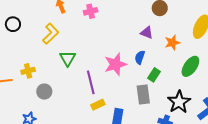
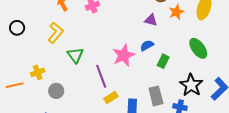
orange star: (172, 43) -> (176, 12), moved
blue semicircle: (140, 57) -> (147, 45), turned 48
green ellipse: (190, 66) -> (198, 48), turned -65
gray rectangle: (143, 94) -> (156, 96), moved

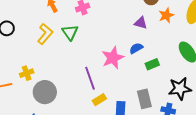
green triangle: (75, 55) -> (70, 32), moved
green rectangle: (163, 61) -> (152, 64), turned 40
black star: (191, 85) -> (180, 89), turned 30
gray circle: (56, 91) -> (45, 92), size x1.5

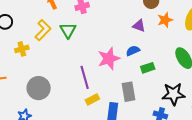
yellow cross: (27, 73) -> (22, 49), moved
gray rectangle: (144, 99) -> (129, 92), moved

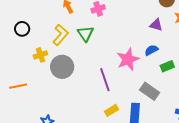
gray circle: (39, 88) -> (62, 67), moved
gray rectangle: (129, 92) -> (150, 91), turned -42
yellow rectangle: (92, 99) -> (111, 110), moved

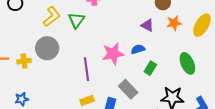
yellow cross: (40, 55) -> (24, 61), moved
green rectangle: (167, 66) -> (150, 68), turned -48

